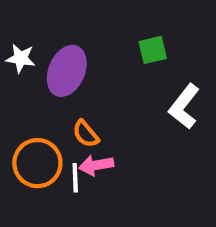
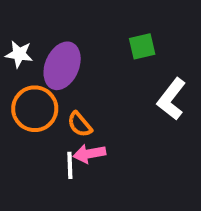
orange circle: (37, 163) -> (35, 109), moved

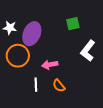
orange semicircle: (80, 124) -> (59, 86), moved
pink arrow: (89, 154) -> (50, 65), moved

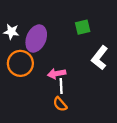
white line: (36, 85) -> (61, 86), moved
orange semicircle: (59, 86) -> (60, 104), moved

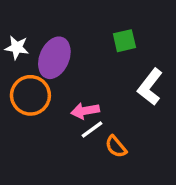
white line: (61, 86) -> (92, 130), turned 56
orange semicircle: (60, 104) -> (116, 147), moved

